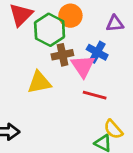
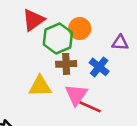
pink triangle: (83, 66) -> (76, 95), moved

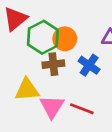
orange circle: (80, 28) -> (65, 39), moved
pink triangle: (76, 95) -> (52, 107), moved

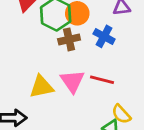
yellow triangle: (27, 90) -> (41, 87), moved

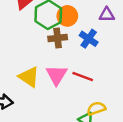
yellow triangle: (41, 87) -> (29, 77), turned 40
yellow semicircle: (121, 114) -> (96, 108), turned 108

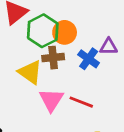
purple triangle: (107, 15) -> (109, 47), moved
yellow triangle: (29, 77) -> (30, 72), moved

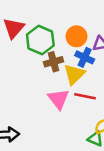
orange circle: (65, 32) -> (76, 36), moved
yellow triangle: (30, 72) -> (74, 74), moved, turned 50

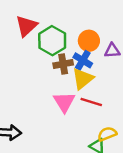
blue cross: (85, 57) -> (83, 60), moved

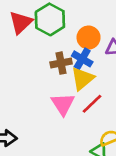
green hexagon: (52, 41) -> (50, 19), moved
red line: (91, 102) -> (92, 104), turned -60

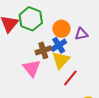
blue cross: (82, 59) -> (59, 45), turned 35
pink triangle: (63, 104) -> (32, 68), moved

